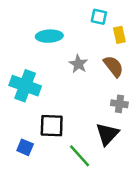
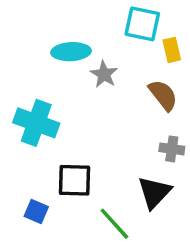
cyan square: (99, 17) -> (142, 24), size x1.5
gray star: (78, 64) -> (104, 74), moved

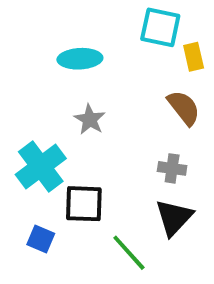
gray star: (104, 74) -> (90, 119), moved
cyan cross: (36, 123) -> (41, 166), moved, turned 33
gray cross: (172, 149) -> (172, 168), moved

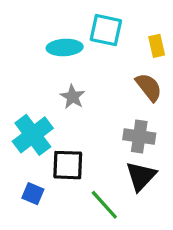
cyan square: (160, 27) -> (106, 30), moved
gray cross: (172, 168) -> (139, 136), size x1.4

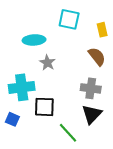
cyan ellipse: (65, 47) -> (34, 40), moved
cyan cross: (33, 135) -> (22, 87), turned 30
blue square: (33, 194) -> (12, 119), moved

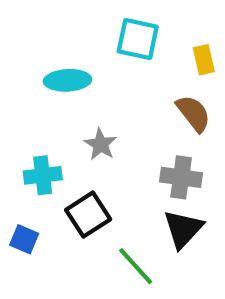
gray star: (47, 63) -> (101, 144), moved
cyan cross: (22, 87) -> (43, 175), size x0.7
black square: (44, 107) -> (88, 215), turned -35

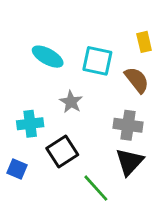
cyan square: (138, 39) -> (97, 61), moved
cyan ellipse: (67, 80) -> (48, 57), turned 32

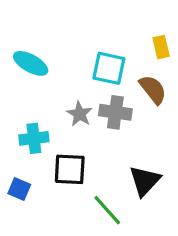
cyan ellipse: (48, 57) -> (31, 63), moved
gray cross: (128, 125) -> (115, 112), moved
black square: (62, 152) -> (70, 169), turned 36

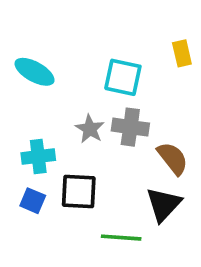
brown semicircle: (153, 89) -> (173, 158), moved
blue square: (19, 189) -> (33, 201), moved
green line: (107, 210) -> (121, 238), turned -44

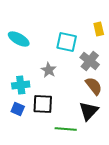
gray cross: (130, 127) -> (90, 61), moved, turned 30

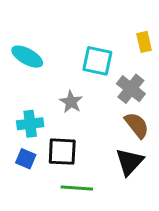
green line: (66, 129) -> (77, 188), moved

